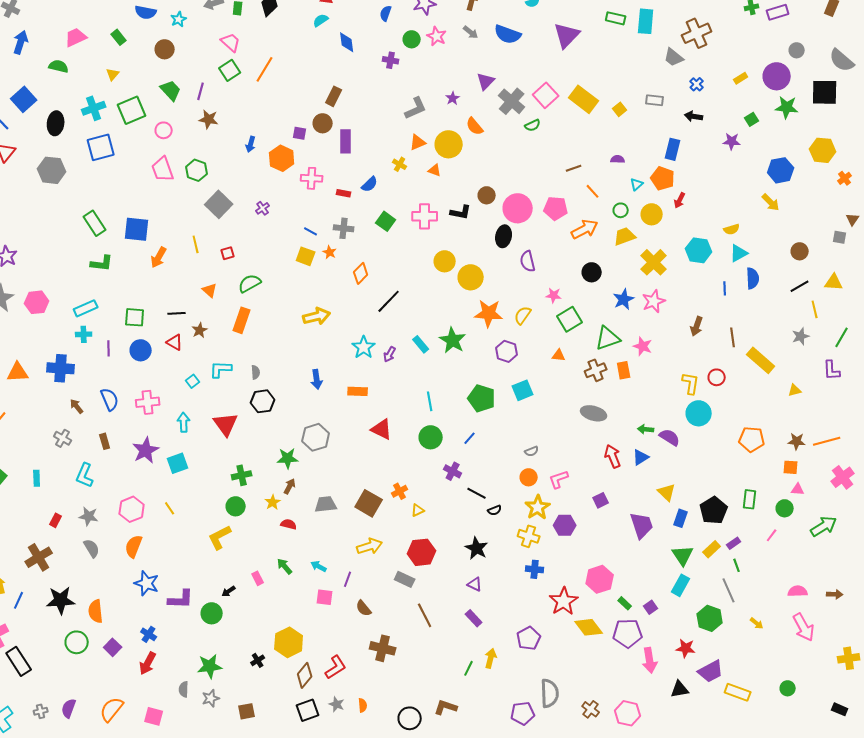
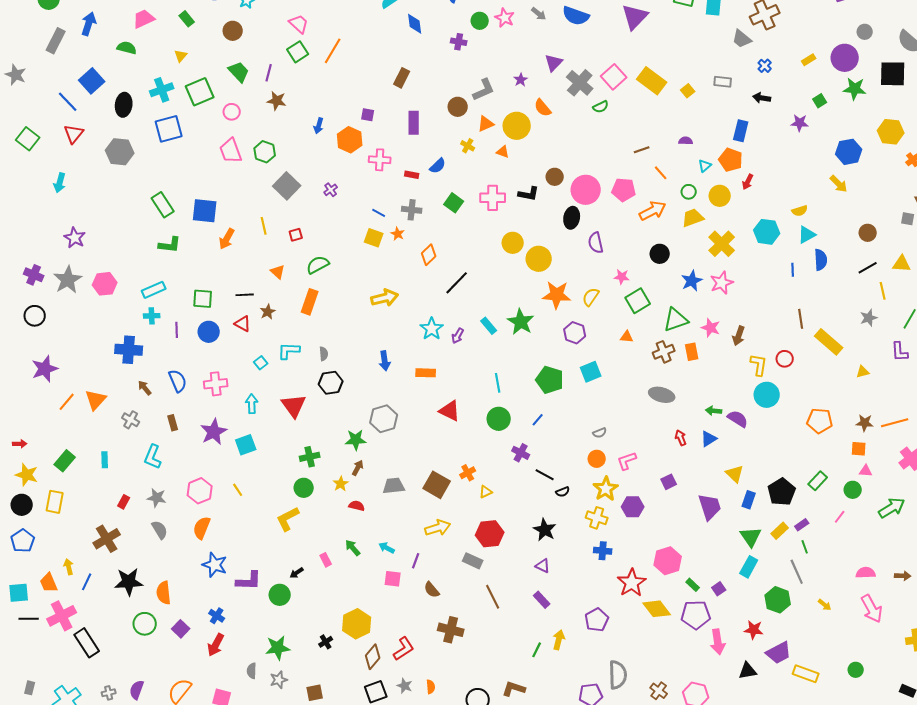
brown circle: (323, 123) -> (458, 107), moved
brown arrow: (697, 326) -> (739, 336), moved
orange triangle: (18, 372) -> (96, 400), moved, turned -45
red arrow: (613, 456) -> (681, 438), size x0.7
green rectangle: (750, 499) -> (818, 481), turned 36

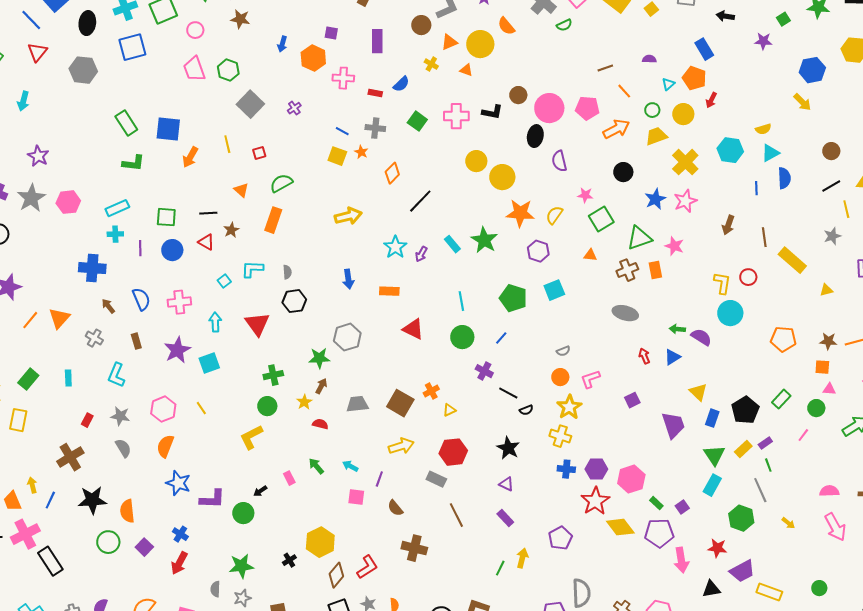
blue rectangle: (741, 131) -> (704, 49), turned -45
brown arrow: (739, 336) -> (728, 225), moved
purple hexagon: (633, 507) -> (596, 469), moved

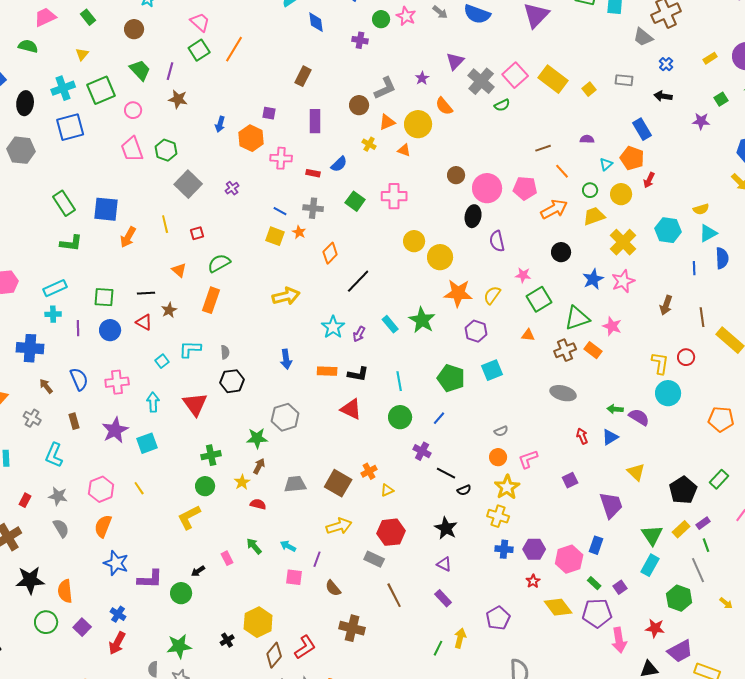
black L-shape: (492, 112) -> (358, 374), moved
orange rectangle: (655, 270) -> (593, 350), turned -42
blue rectangle: (712, 418) -> (596, 545), moved
red star: (595, 501) -> (533, 581), size x0.5

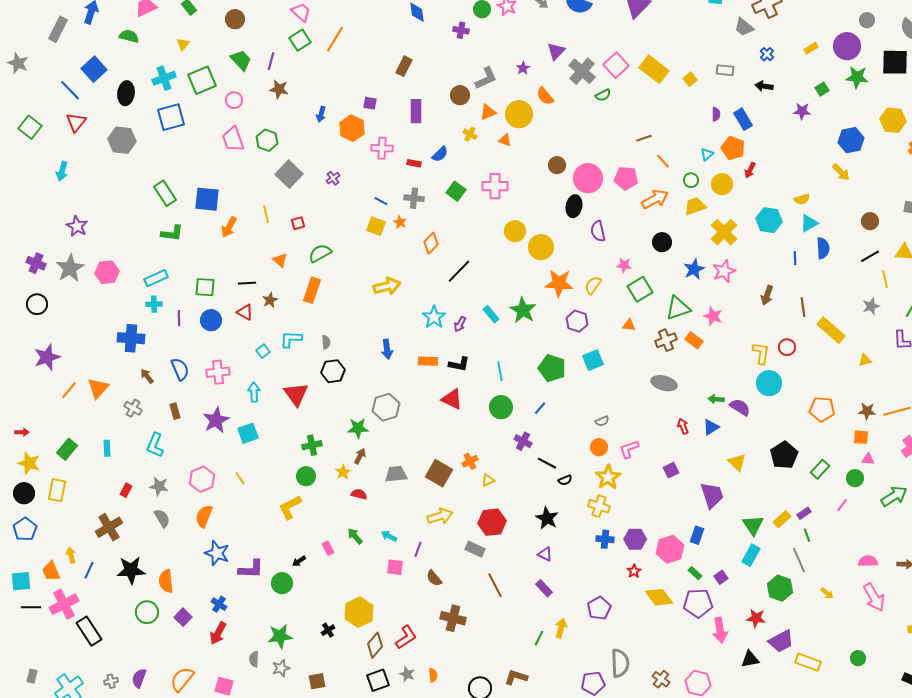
purple semicircle: (587, 139) -> (716, 114), moved, turned 88
black pentagon: (683, 490) -> (784, 455), moved

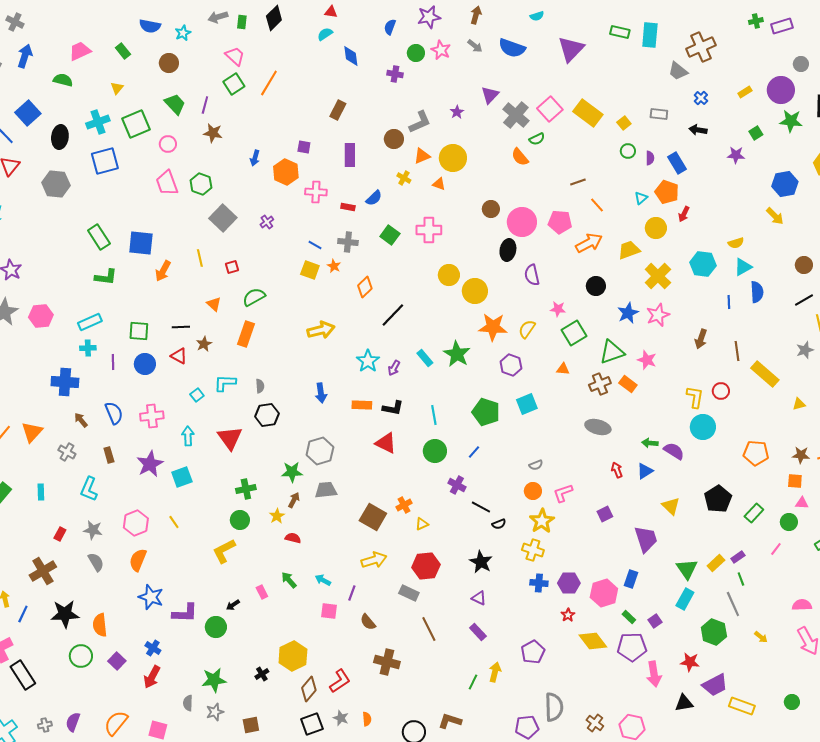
orange semicircle: (545, 96) -> (520, 157), moved
green circle: (691, 180) -> (628, 151), moved
gray trapezoid: (396, 474) -> (326, 490), moved

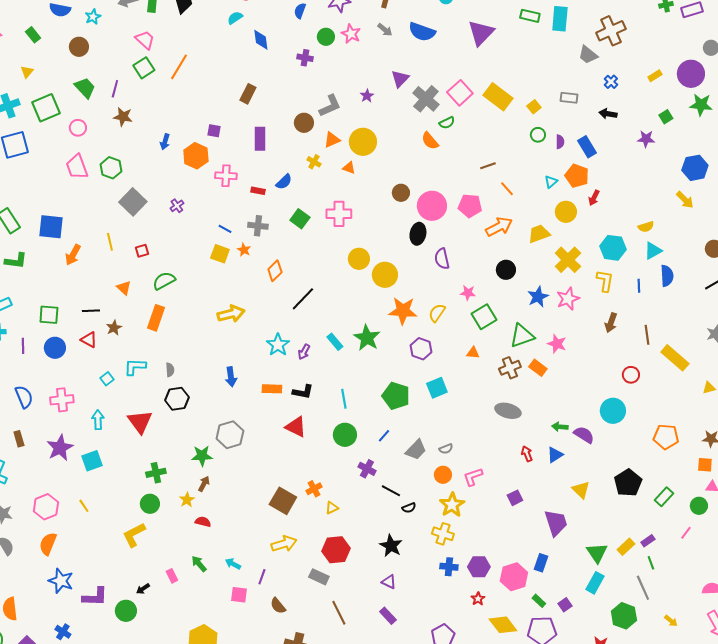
yellow L-shape: (695, 397) -> (605, 281), moved
gray trapezoid: (326, 490) -> (416, 450), moved, turned 140

